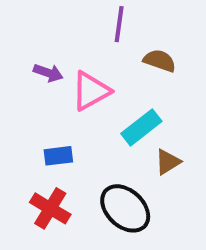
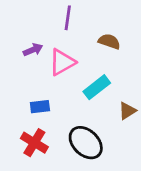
purple line: (119, 24) -> (68, 18), moved
purple arrow: (48, 73) -> (33, 50), turned -42
brown triangle: (168, 162) -> (127, 111), moved

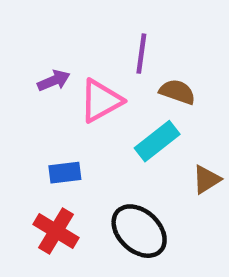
purple line: (68, 18) -> (141, 54), moved
brown semicircle: (109, 41) -> (177, 92), moved

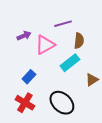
purple line: (141, 54) -> (63, 24), turned 66
brown semicircle: (177, 92) -> (79, 41), turned 77
blue rectangle: (65, 173) -> (29, 77), turned -40

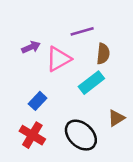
brown triangle: (92, 80) -> (116, 118), moved

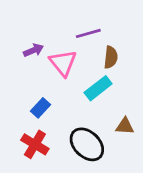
pink triangle: (59, 59) -> (63, 63), turned -40
brown triangle: (116, 118) -> (125, 126), turned 36

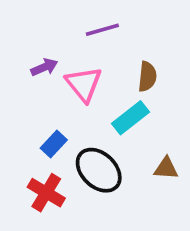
purple line: (88, 33) -> (102, 30), moved
black ellipse: (87, 144) -> (99, 170), moved

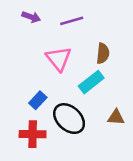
purple arrow: (44, 67) -> (31, 17), moved, turned 42
red cross: (46, 193) -> (33, 134), turned -30

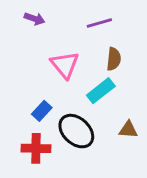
purple line: (72, 21) -> (99, 23), moved

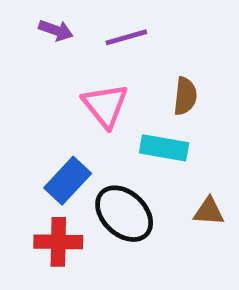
purple line: (99, 23) -> (126, 37), moved
cyan rectangle: (101, 91) -> (164, 148), turned 48
blue rectangle: (42, 111) -> (68, 181), size x1.4

